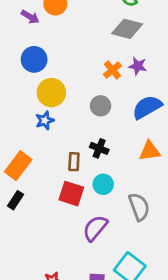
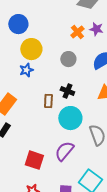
cyan circle: (103, 184) -> (70, 118), size x1.5
red square: (71, 194) -> (34, 160), moved

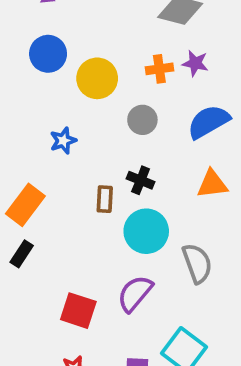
orange cross: (77, 32) -> (159, 69), turned 32
yellow circle: (31, 49) -> (97, 78), moved

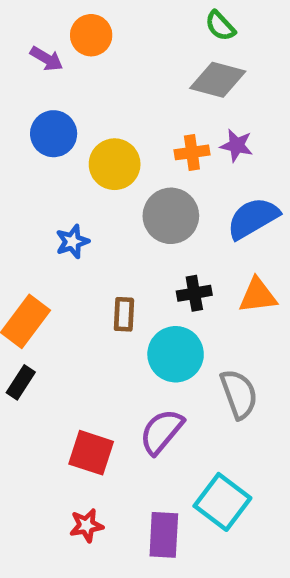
gray circle: (142, 120) -> (171, 216), size x1.5
black cross: (141, 180) -> (194, 293), moved, turned -32

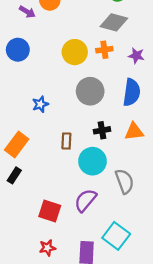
blue circle: (54, 134) -> (18, 50), moved
purple star: (237, 145) -> (136, 56), moved
orange cross: (192, 152) -> (104, 50), moved
yellow circle: (115, 164) -> (75, 52), moved
blue semicircle: (253, 218) -> (132, 92), turned 128

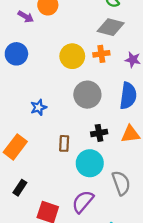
black rectangle: (14, 175) -> (20, 188), moved

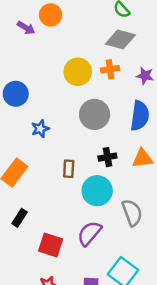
blue circle: (16, 54) -> (16, 94), moved

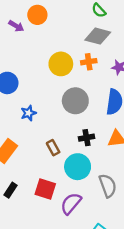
brown rectangle: (69, 169) -> (53, 148), turned -32
red square: (51, 245) -> (45, 189), moved

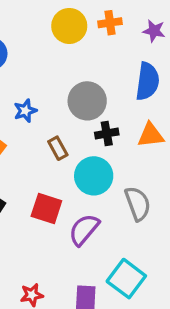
gray circle: (75, 101) -> (87, 101), moved
blue star: (28, 113) -> (25, 111), moved

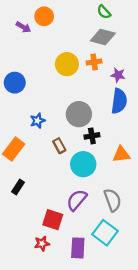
purple star: (154, 31) -> (118, 75), moved
orange triangle: (151, 135) -> (121, 154), moved
gray semicircle: (138, 204) -> (113, 200), moved
red square: (46, 208) -> (53, 220), moved

